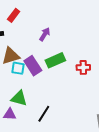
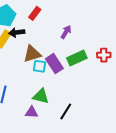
red cross: (83, 67) -> (104, 55), moved

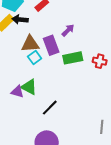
purple rectangle: (54, 64) -> (51, 45), moved
cyan square: (40, 66) -> (35, 57), turned 32
purple triangle: (32, 112) -> (17, 92), moved

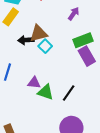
black arrow: (20, 19) -> (26, 40), moved
purple rectangle: (51, 45) -> (87, 56), moved
green triangle: (29, 87) -> (46, 92), moved

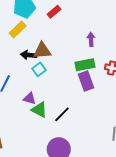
purple arrow: (74, 14) -> (91, 39), moved, turned -48
cyan square: (45, 46) -> (39, 69), moved

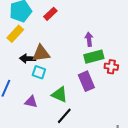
green rectangle: (85, 65) -> (94, 57), moved
cyan square: (39, 69) -> (39, 72), turned -32
green triangle: (39, 110) -> (60, 95), moved

